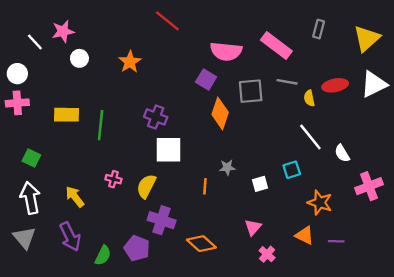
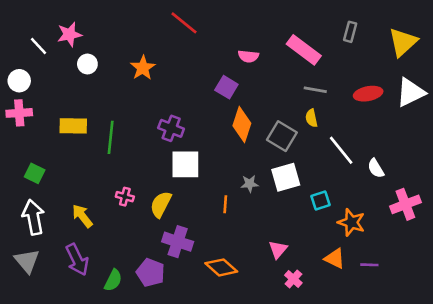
pink semicircle: (226, 51) -> (248, 56), size x0.6
gray square: (251, 91) -> (282, 136), moved, turned 36
yellow semicircle: (309, 98) -> (311, 118), moved
cyan square: (292, 170) -> (320, 200), moved
white square: (260, 184) -> (286, 177), moved, size x1.6

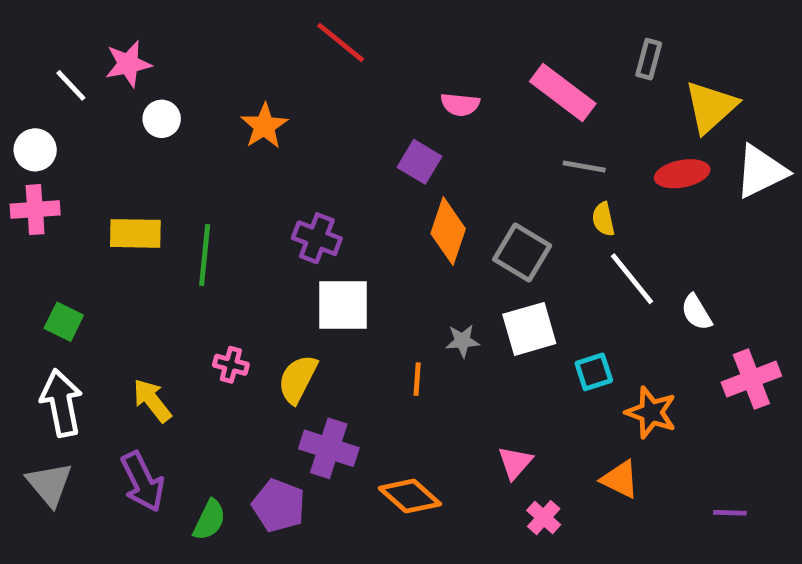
yellow triangle: (403, 42) -> (711, 107), moved
yellow semicircle: (311, 118) -> (603, 219), moved
purple line: (369, 265) -> (730, 513), moved

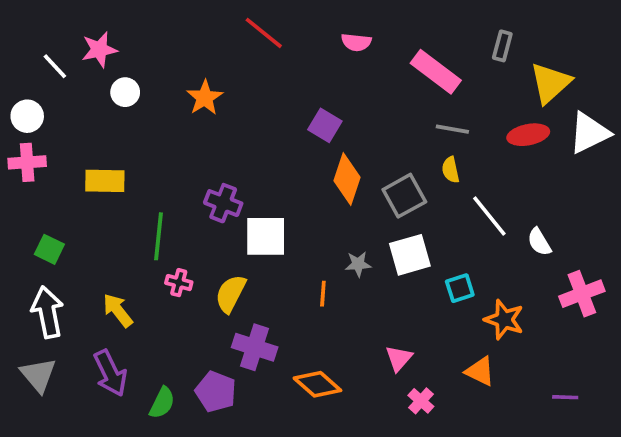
pink semicircle: (460, 104) -> (356, 42), moved
yellow semicircle: (603, 219) -> (451, 170), moved
purple cross: (317, 238) -> (223, 203), moved
gray square: (522, 253) -> (404, 196), turned 30
green line: (205, 255) -> (158, 236), moved

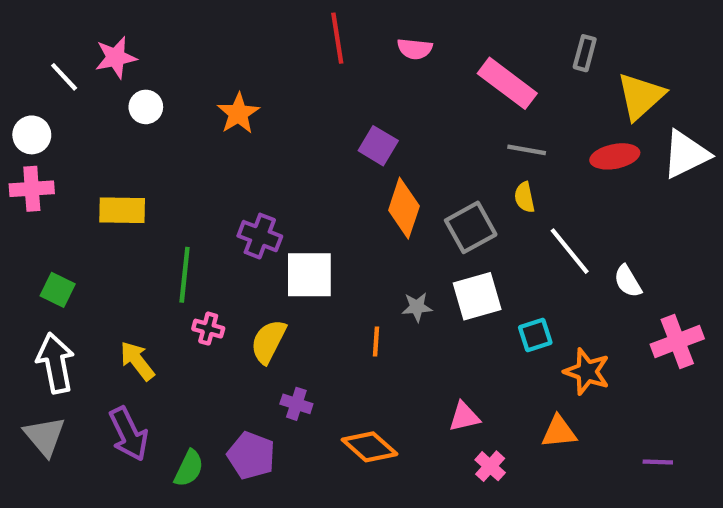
red line: (264, 33) -> (337, 38), moved, turned 42
purple cross: (255, 347) -> (296, 404), size x0.6
pink triangle: (399, 358) -> (464, 417), turned 36
orange triangle: (480, 371) -> (559, 432), turned -32

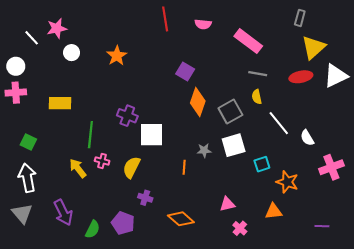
gray rectangle: (585, 53) -> (300, 18), moved
yellow arrow: (137, 361) -> (78, 168), moved

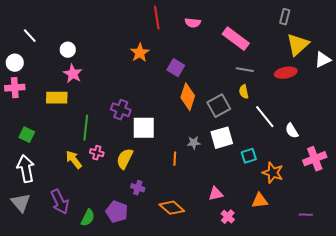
pink star: (57, 28) -> (73, 74), moved, turned -30
orange star: (117, 56) -> (140, 53), moved
white triangle: (336, 76) -> (323, 60), moved, size x0.7

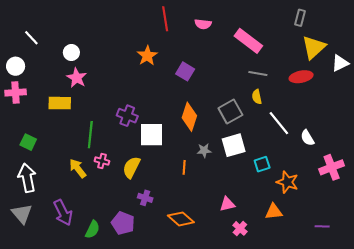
orange diamond: (188, 97) -> (189, 117), moved

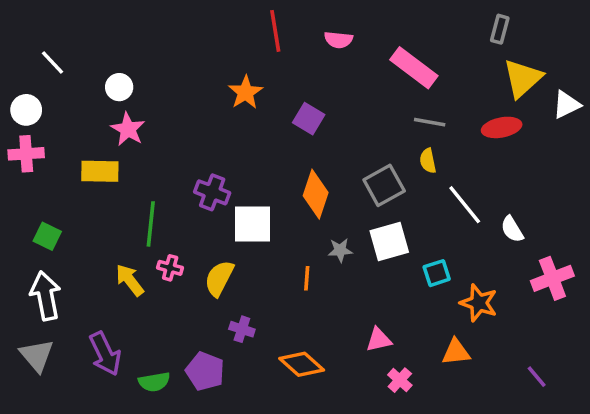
purple line: (322, 226) -> (537, 377), turned 48
green semicircle: (92, 229) -> (154, 382), turned 54

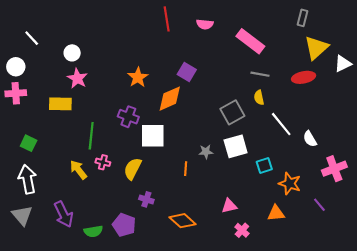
orange star: (245, 92) -> (138, 77), moved
orange diamond: (316, 194) -> (170, 99), moved, turned 48
purple line: (537, 377) -> (319, 205), moved

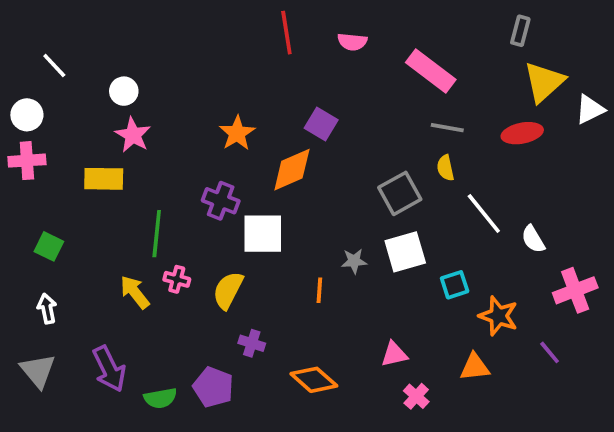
white arrow: (27, 179) -> (47, 309), size x0.6

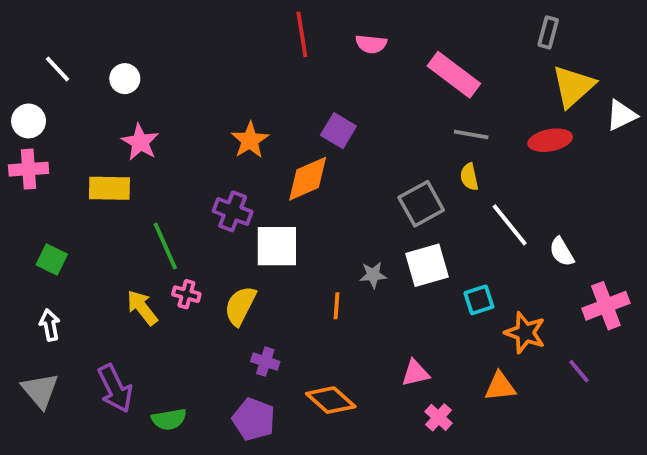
white circle: (124, 91) -> (125, 79), moved
green line: (157, 234) -> (165, 246), turned -30
purple pentagon: (213, 387) -> (254, 419), moved

